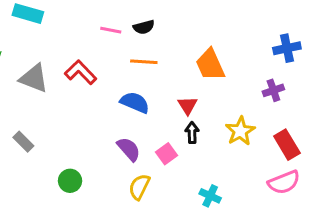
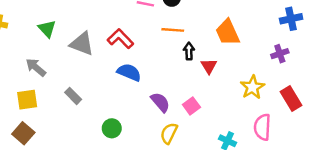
blue semicircle: (135, 102) -> (129, 72), moved
black arrow: (192, 133) -> (189, 51), moved
pink semicircle: (284, 182) -> (262, 127), moved, turned 115

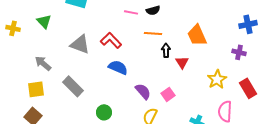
green triangle: (47, 29) -> (44, 21), moved
purple cross: (280, 54) -> (239, 52), turned 32
gray rectangle: (73, 96) -> (73, 86), size x1.5

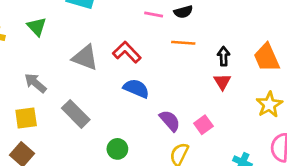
orange trapezoid: (197, 35) -> (267, 58), moved
black arrow: (166, 50) -> (224, 56), moved

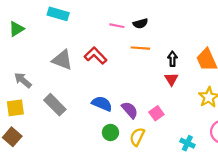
green triangle: (37, 27) -> (16, 29), moved, turned 42
blue semicircle: (136, 88) -> (102, 104), moved
green circle: (117, 149) -> (110, 132), moved

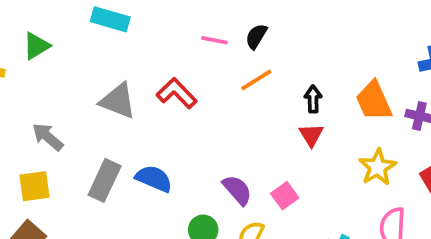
black semicircle: (140, 24) -> (256, 36), turned 136
orange line: (140, 48) -> (256, 80), turned -36
blue semicircle: (102, 104) -> (154, 179), moved
gray rectangle: (55, 105) -> (105, 180), turned 70

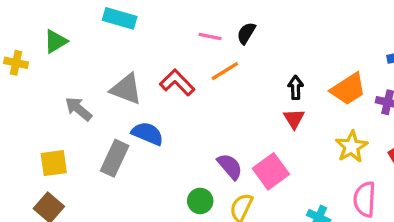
orange line: (256, 80) -> (225, 71), moved
orange trapezoid: (374, 101) -> (348, 89), turned -99
gray arrow: (48, 137) -> (78, 109), moved
blue semicircle: (154, 179) -> (148, 134), moved
pink square: (285, 196) -> (271, 171), size x1.5

